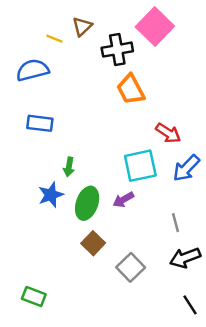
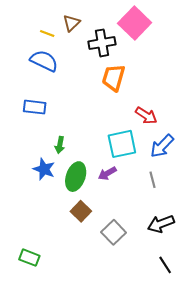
blue semicircle: (33, 70) -> (44, 61), moved, turned 40
orange trapezoid: (131, 89) -> (114, 78), turned 44
blue star: (51, 195) -> (44, 169), turned -30
gray line: (175, 223) -> (152, 180), moved

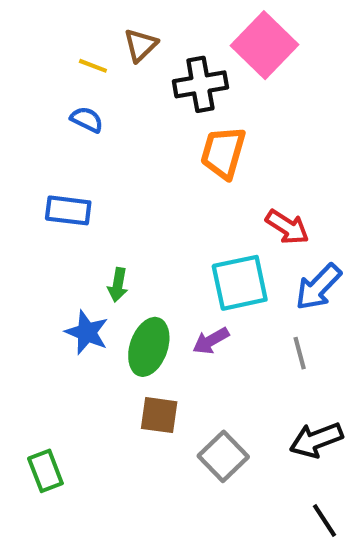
blue semicircle: (44, 61) -> (87, 120), size x0.6
brown square: (81, 211) -> (159, 415), turned -36
green rectangle: (29, 258) -> (45, 471), moved, turned 48

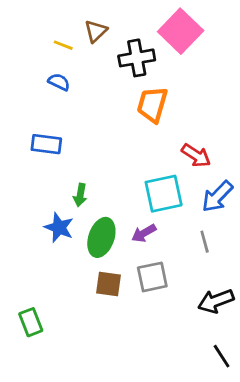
gray square: (223, 456) -> (152, 277), moved, turned 32

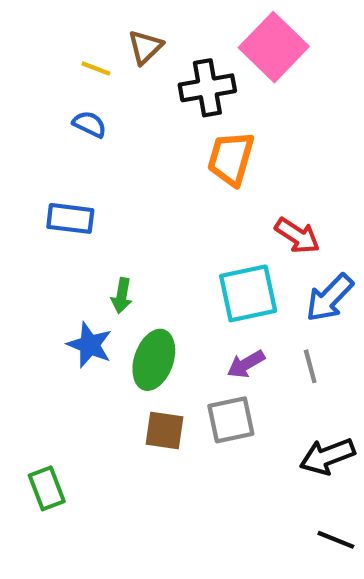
purple arrow: (144, 233) -> (246, 364), moved
black line: (222, 356) -> (336, 540), turned -35

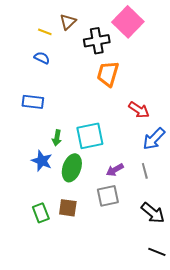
cyan square: (248, 293) -> (90, 136), moved
brown square: (165, 431) -> (68, 208), moved
black arrow: (327, 456) -> (153, 213), turned -120
green rectangle: (47, 488) -> (41, 213), moved

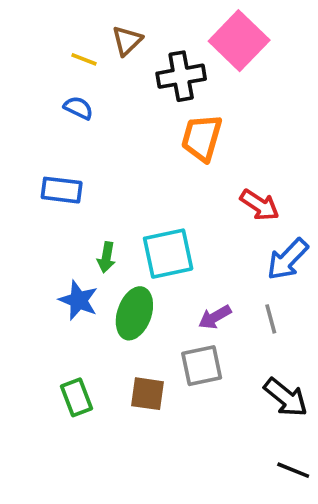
brown square: (68, 208) -> (147, 394), moved

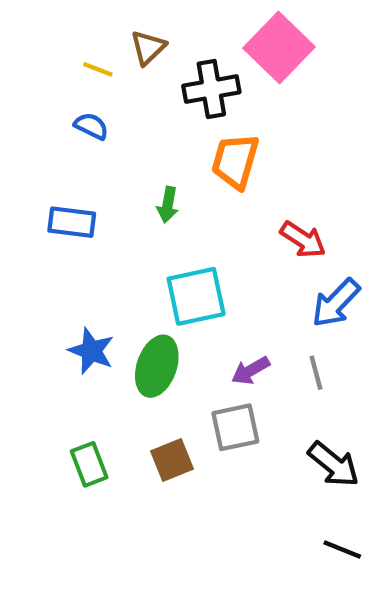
green arrow: (106, 257) -> (168, 205), moved
brown square: (147, 394) -> (172, 460), turned -30

